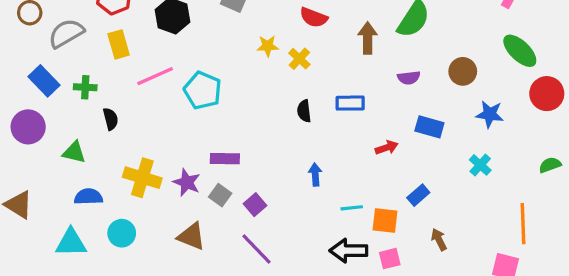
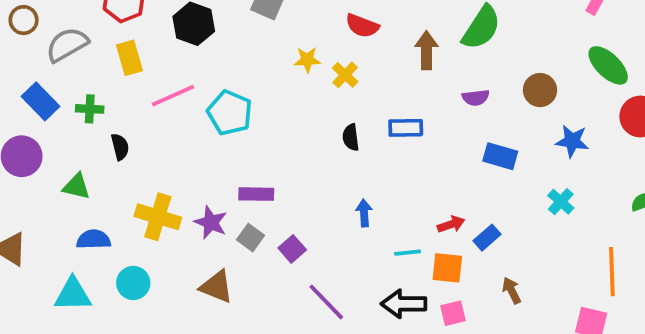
red arrow: (387, 148) -> (451, 224), moved
purple line: (257, 249) -> (326, 302), moved

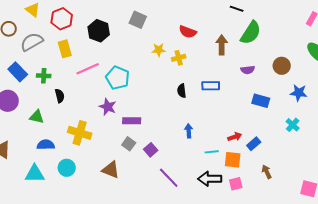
yellow cross: (345, 75) -> (179, 58), turned 32
purple star: (211, 222) -> (108, 107), moved

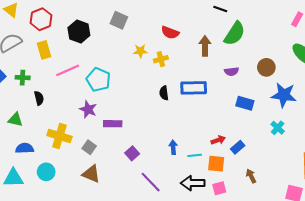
blue rectangle: (211, 86) -> (194, 88), size x1.4
blue star: (299, 93) -> (284, 95), size x1.4
blue arrow: (189, 131) -> (173, 147), moved
gray square: (129, 144) -> (89, 147), moved

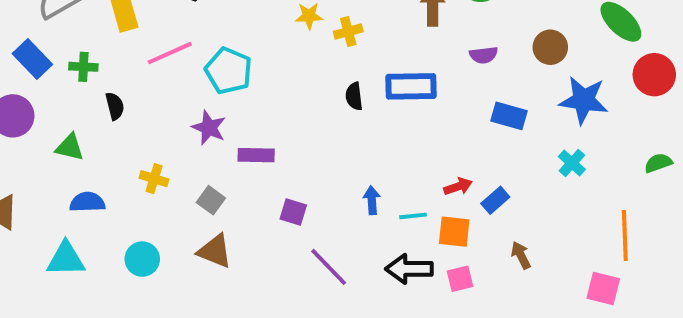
yellow cross: (59, 136) -> (154, 179), size x0.6
purple square: (132, 153) -> (293, 212), turned -32
cyan circle: (46, 172) -> (142, 259), moved

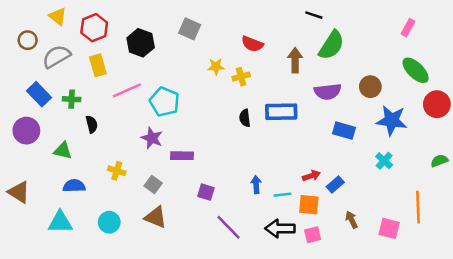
purple semicircle: (484, 55) -> (328, 92), size x1.5
pink square: (603, 289) -> (389, 228), moved

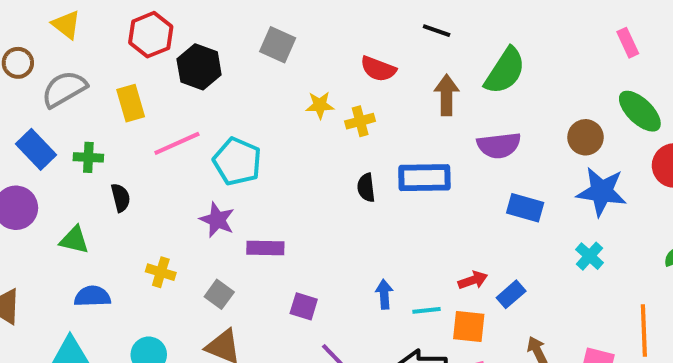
black line: (314, 15) -> (437, 31), moved
red hexagon: (94, 28) -> (151, 35), moved
pink rectangle: (408, 28) -> (628, 43), turned -54
brown circle: (370, 87) -> (585, 137), moved

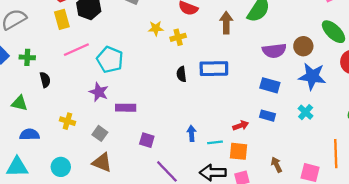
yellow rectangle: (131, 103) -> (62, 19), moved
purple semicircle: (499, 145) -> (274, 51), moved
blue rectangle: (511, 294) -> (268, 116), moved, turned 56

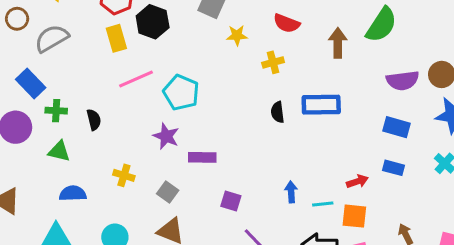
yellow star: (156, 28) -> (237, 35), moved
green cross: (27, 57) -> (56, 111), moved

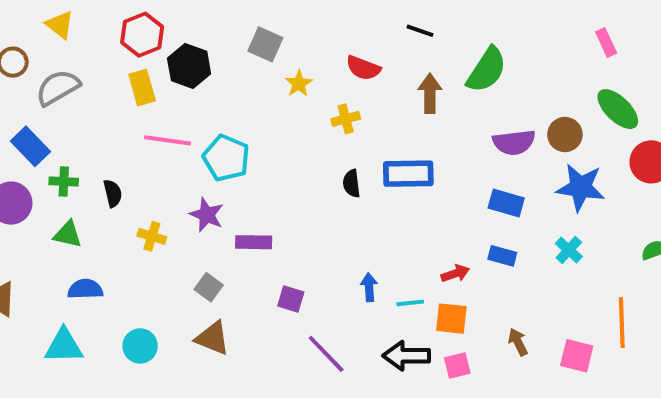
yellow star: (237, 35) -> (299, 84), turned -30
pink line: (136, 79) -> (167, 140), turned 32
yellow cross: (124, 175) -> (152, 236), moved

